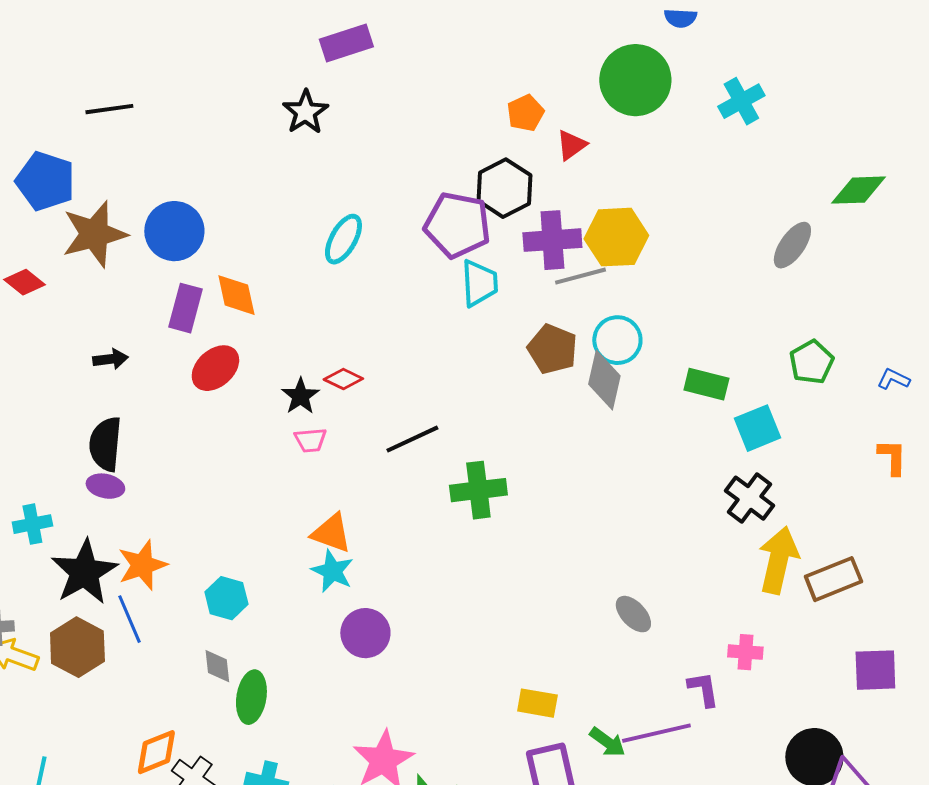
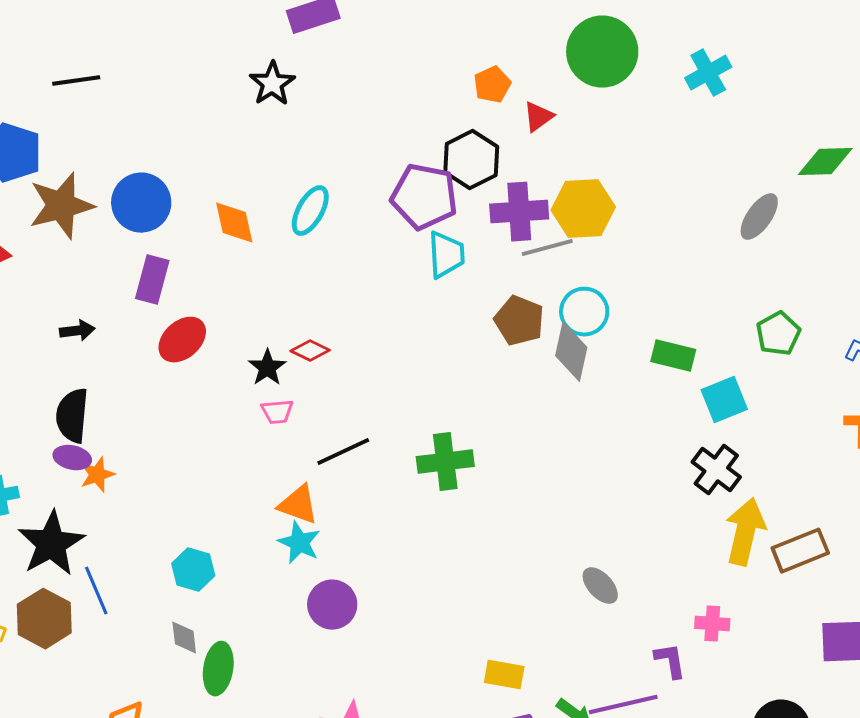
orange diamond: (236, 295) -> (234, 223), moved
black line: (412, 439) -> (343, 452), moved
orange star: (142, 565) -> (97, 475), moved, size x0.7

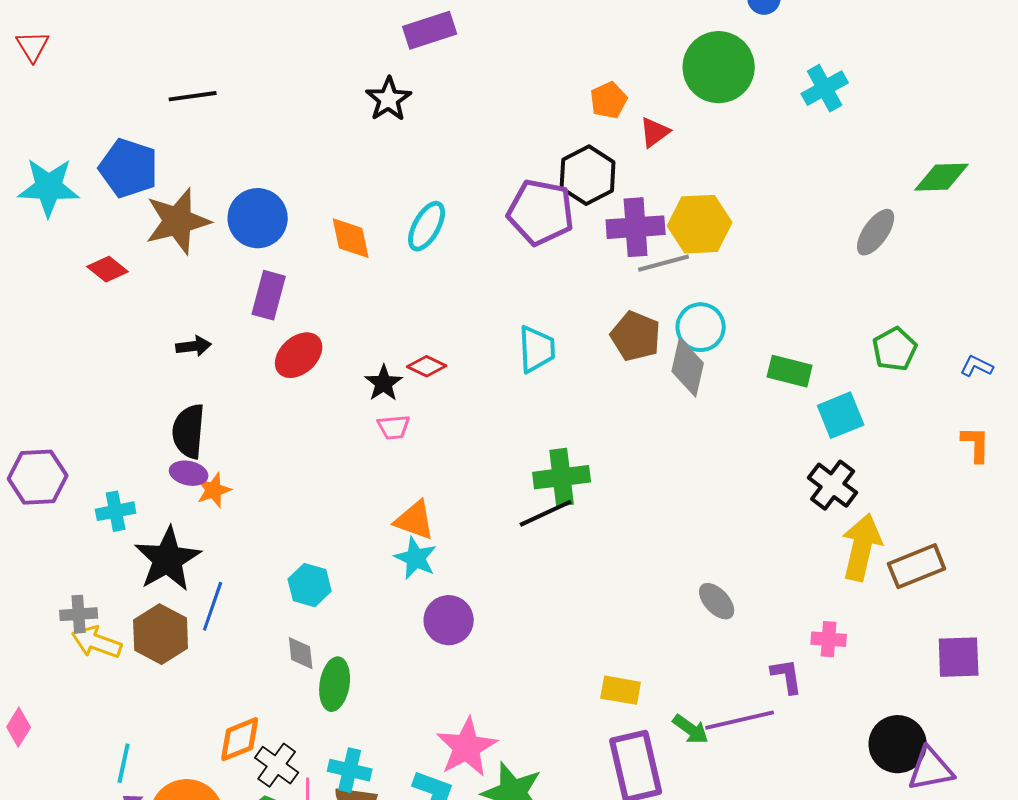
cyan trapezoid: (446, 255) -> (537, 349), moved
black line: (343, 452) -> (546, 513), moved
blue line: (96, 591) -> (213, 606), turned 42

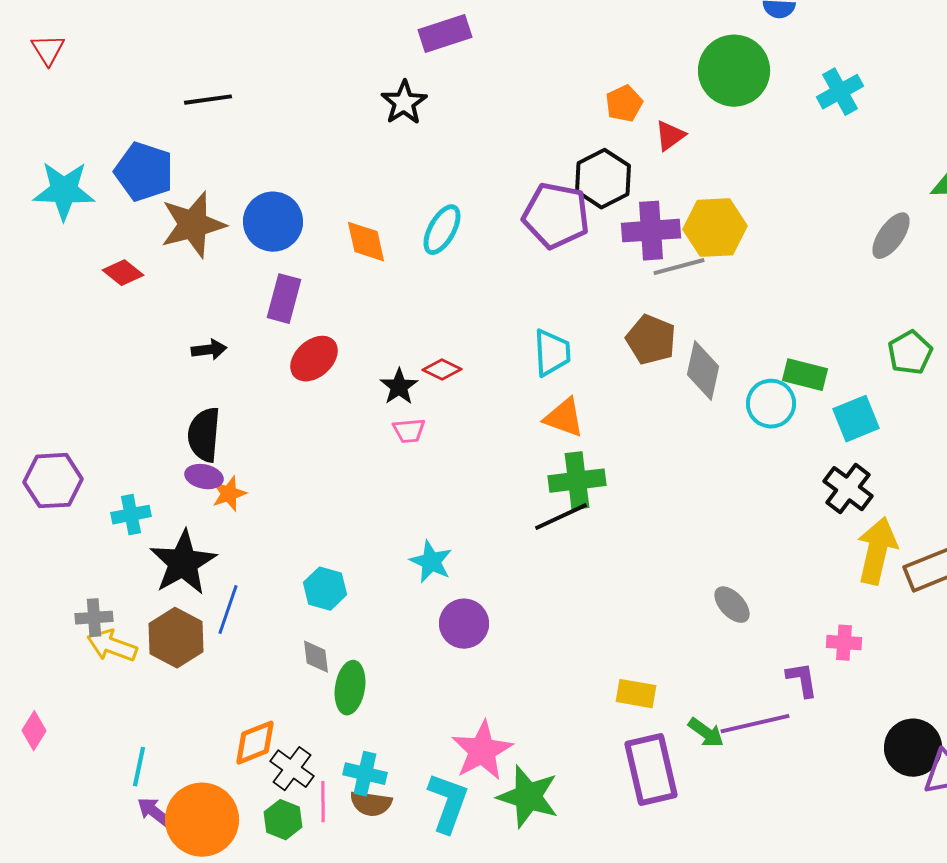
cyan circle: (701, 327) -> (771, 404), moved
orange triangle: (415, 520) -> (564, 418), moved

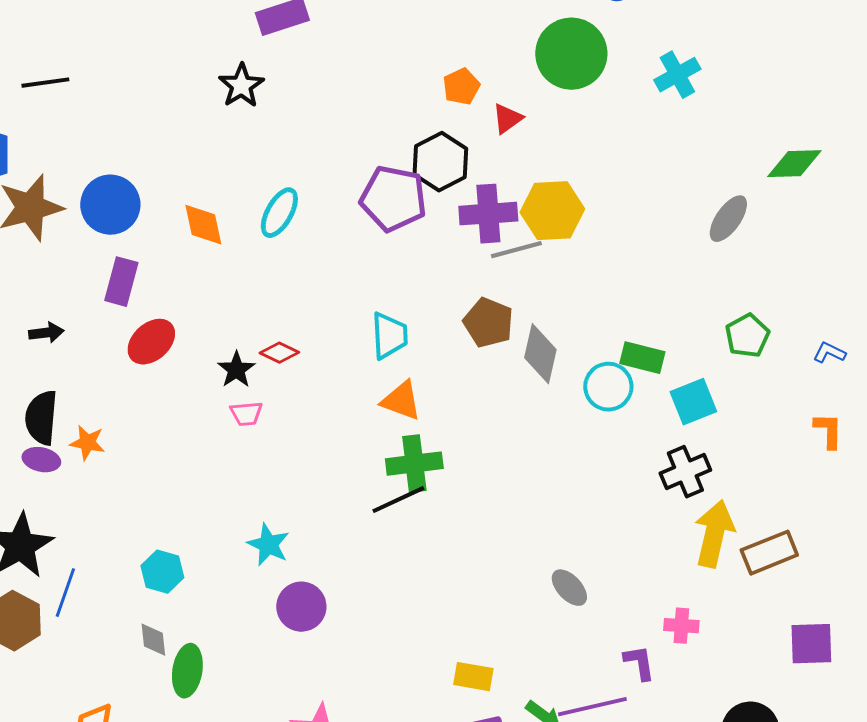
black cross: (848, 489) -> (685, 472), turned 30
orange star: (229, 494) -> (87, 443), moved, turned 30

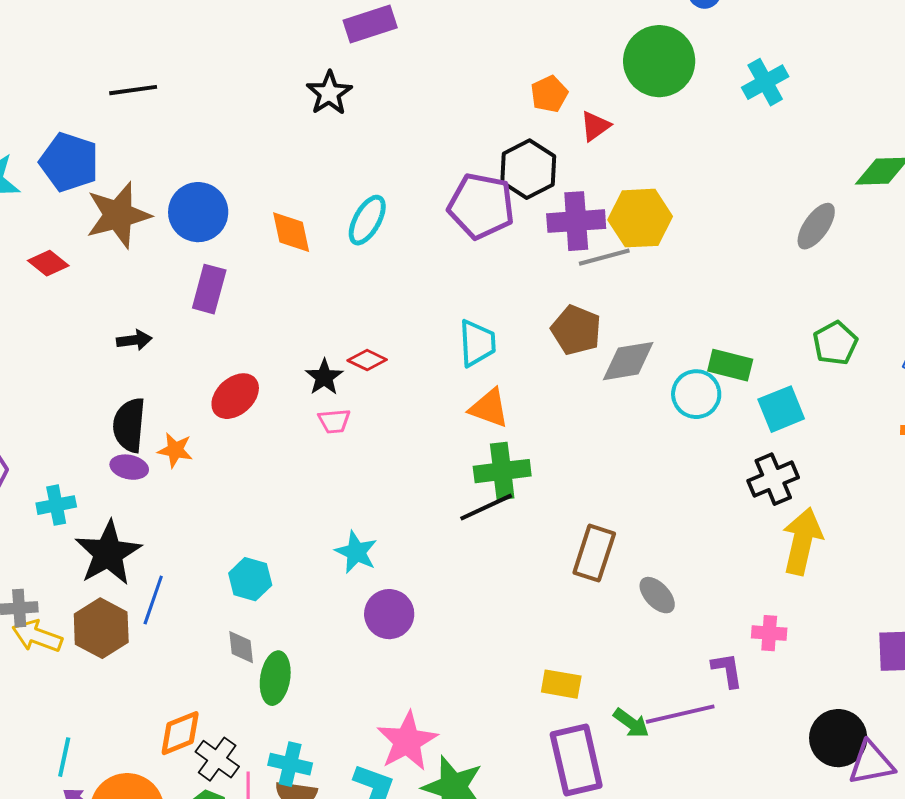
red ellipse: (151, 342) -> (235, 396), moved
gray diamond: (540, 354) -> (628, 361), turned 68
brown rectangle: (769, 553) -> (594, 553), moved, turned -50

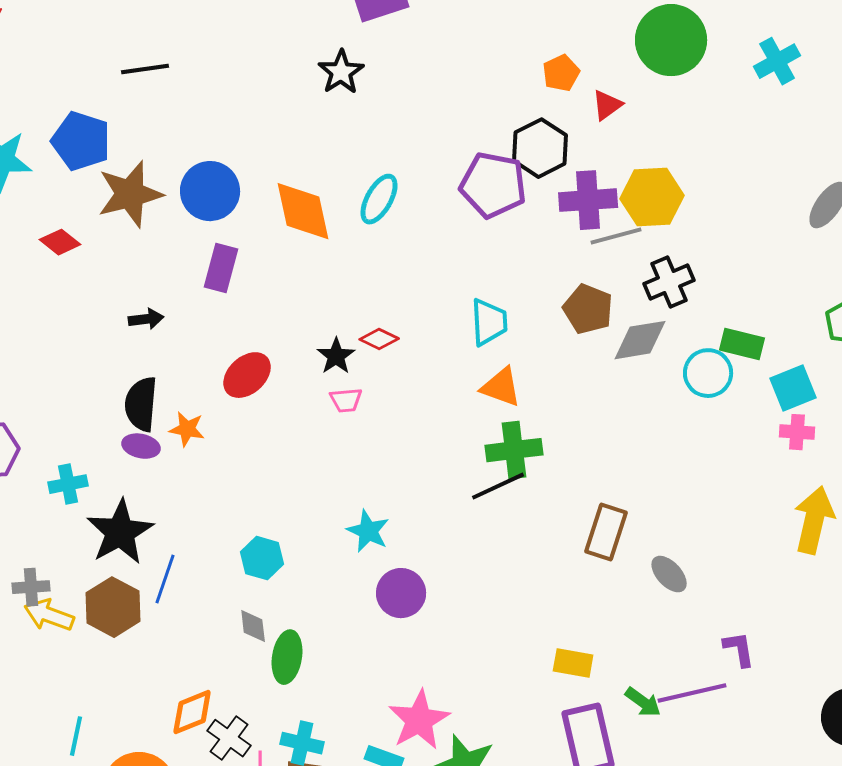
orange diamond: (291, 232) -> (303, 211), size x1.4
black cross: (773, 479) -> (669, 282), moved
pink cross: (769, 633) -> (797, 432), moved

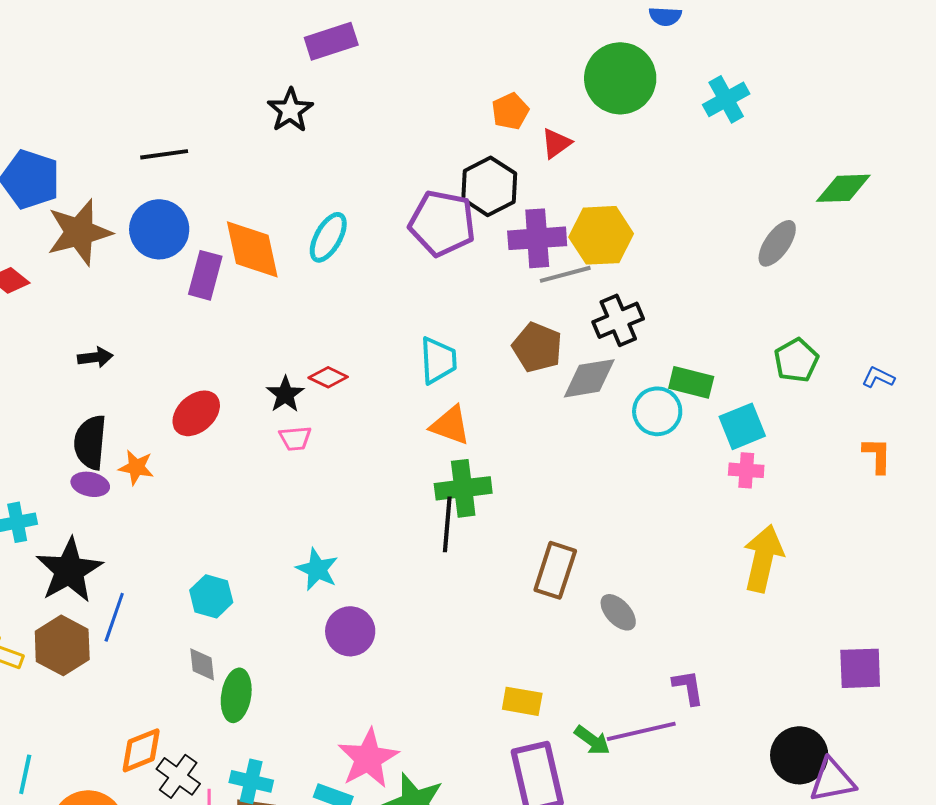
black line: (145, 69) -> (164, 154), moved
purple rectangle: (221, 268) -> (205, 275), moved
black line: (498, 486) -> (447, 524), turned -60

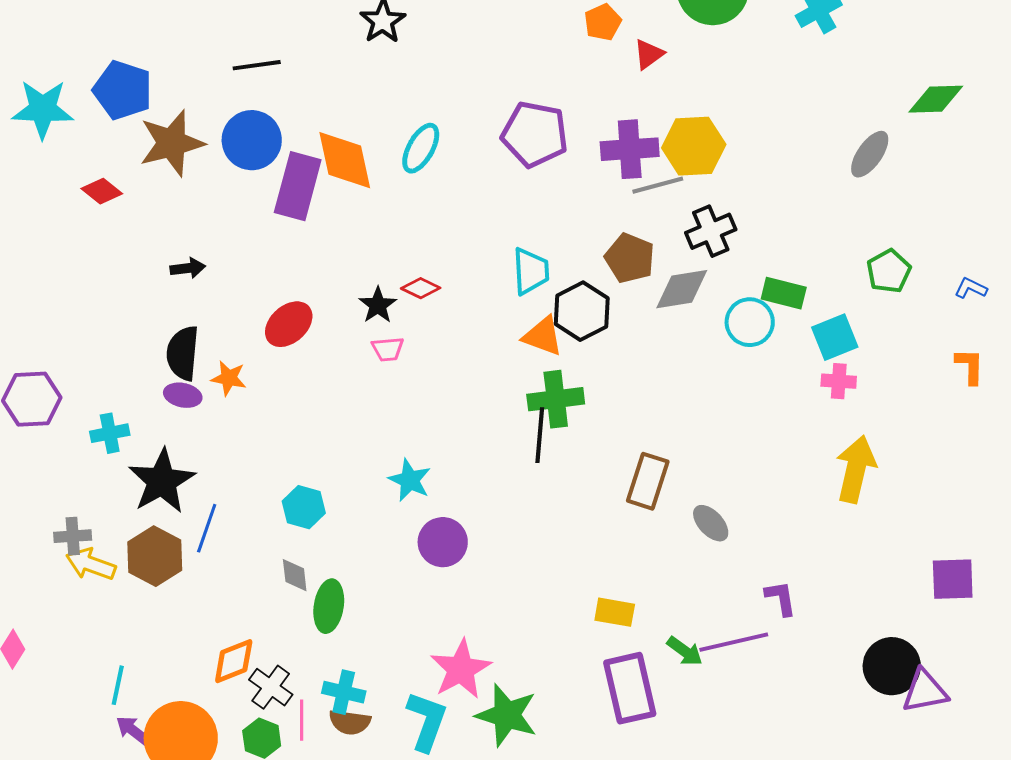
black hexagon: (489, 186) -> (582, 311), moved
purple rectangle: (205, 275) -> (298, 186), size x1.4

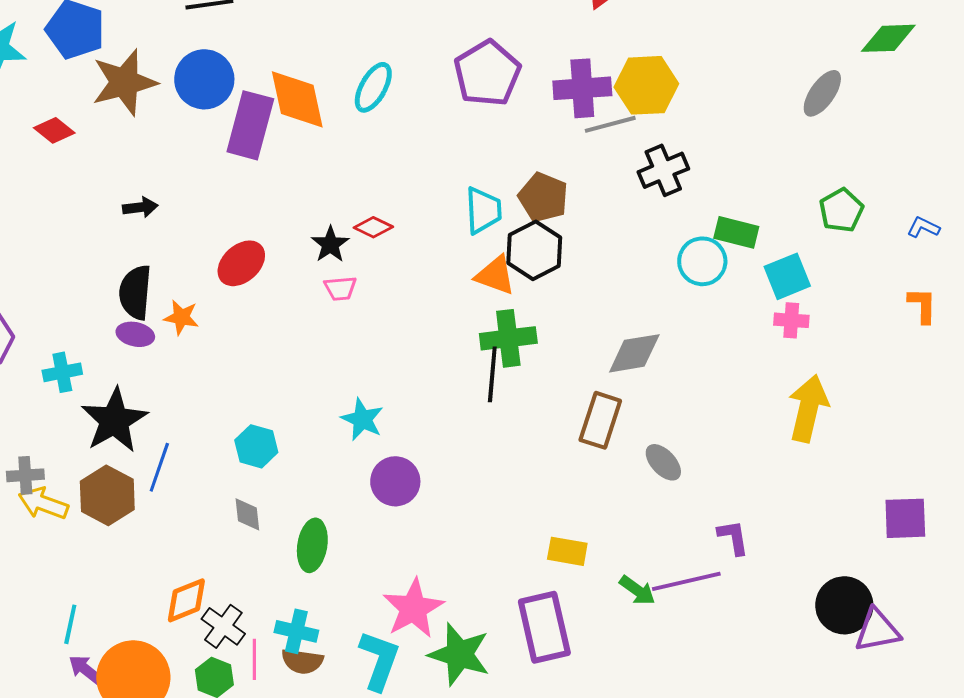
purple pentagon: (535, 134) -> (487, 73), turned 30
brown pentagon: (630, 258) -> (543, 197), moved
gray diamond: (682, 289) -> (634, 353), moved
green ellipse: (329, 606) -> (312, 545), moved
purple rectangle: (630, 688) -> (544, 627), moved

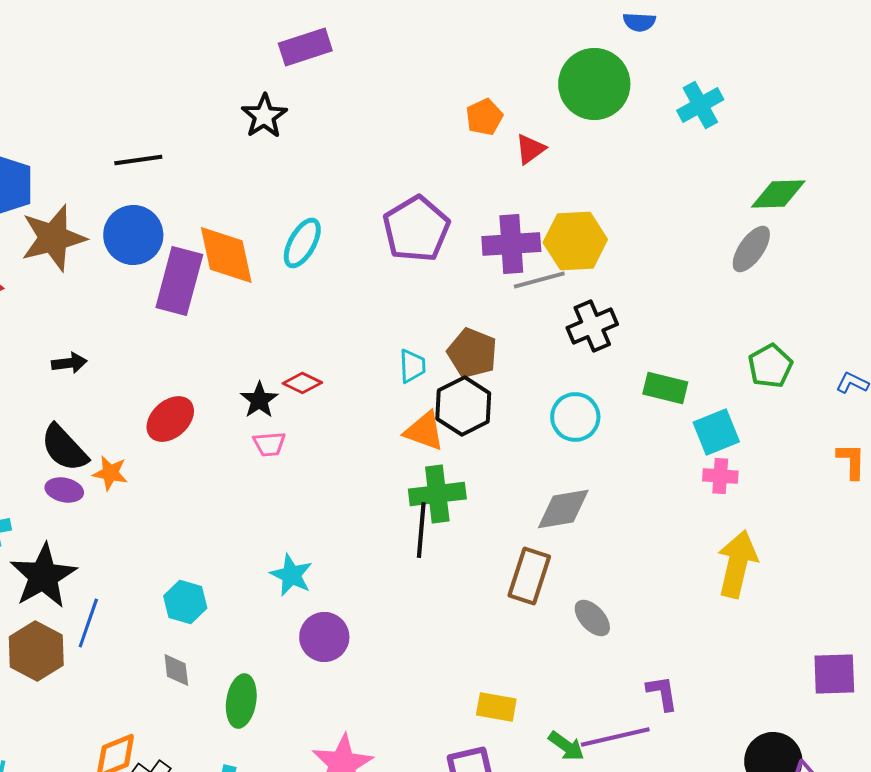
green diamond: (888, 38) -> (778, 194), moved
cyan trapezoid: (483, 210) -> (412, 366), size x0.7
cyan circle: (702, 261) -> (575, 417), moved
black semicircle: (135, 292) -> (64, 448), turned -48

